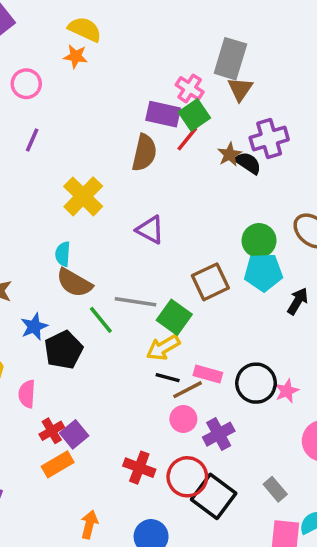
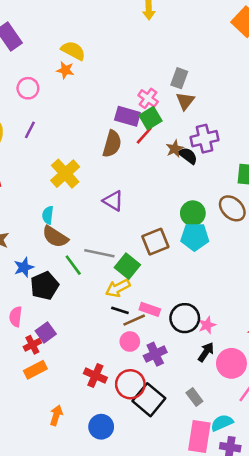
gray rectangle: (230, 59) -> (179, 78), size x0.7
black arrow: (298, 301) -> (206, 352), moved
purple square: (74, 434) -> (46, 332), moved

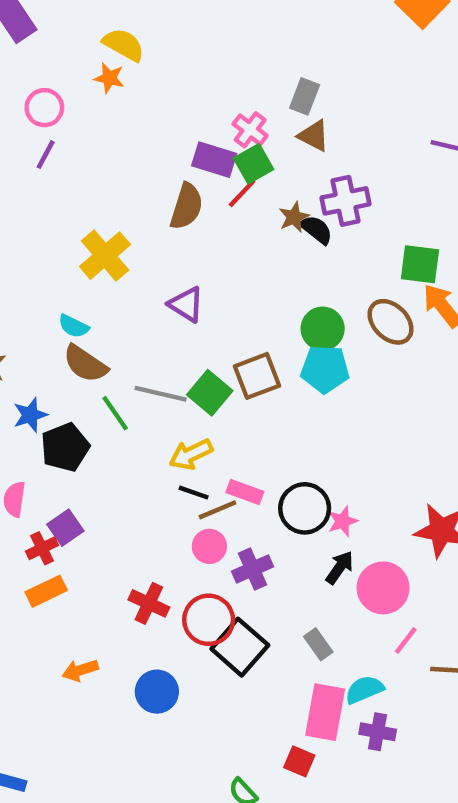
brown triangle: (185, 101) -> (314, 136), turned -42
purple line: (30, 130) -> (46, 155), moved
cyan semicircle: (48, 215) -> (74, 326), turned -72
green square: (127, 266) -> (210, 393), moved
orange arrow: (56, 415) -> (80, 670), turned -126

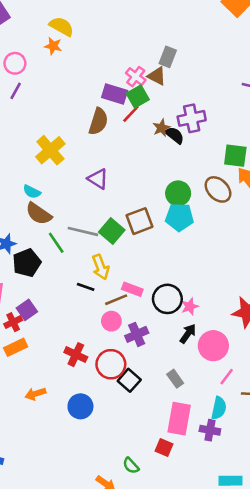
brown triangle: (314, 136) -> (157, 76), moved
yellow arrow: (191, 454) -> (101, 267), turned -85
black line: (194, 493) -> (86, 287), moved
black square: (240, 647) -> (129, 380), size x0.7
cyan semicircle: (364, 690) -> (219, 408), moved, turned 125

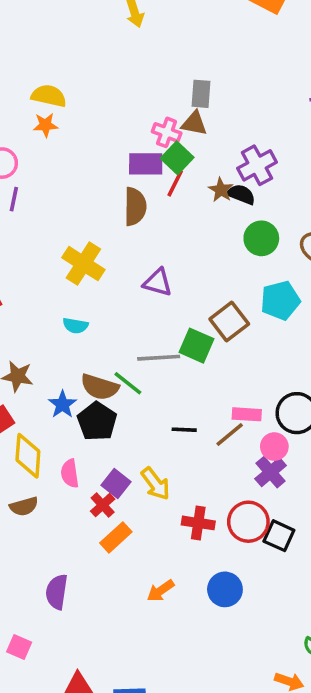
green circle: (178, 193) -> (261, 238), moved
brown semicircle: (39, 214) -> (100, 387), moved
yellow arrow: (101, 267) -> (155, 484), moved
pink circle: (111, 321) -> (274, 447), moved

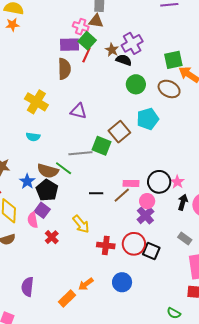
brown star: (221, 190) -> (112, 50), moved
purple square: (116, 484) -> (42, 210), moved
orange rectangle: (116, 537) -> (67, 298), moved

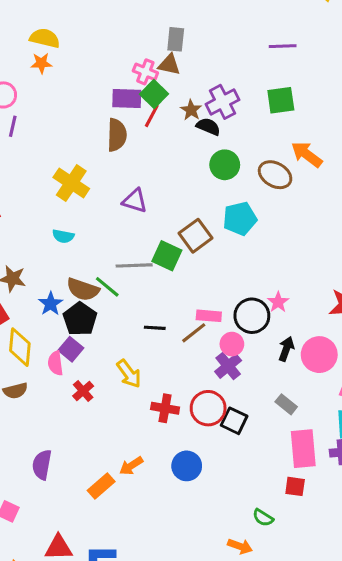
green square: (173, 60) -> (281, 100), moved
pink star: (177, 182) -> (278, 302), moved

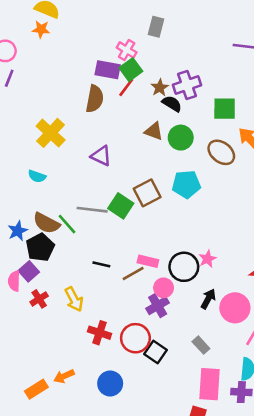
brown triangle: (169, 65) -> (154, 131), moved
green square: (281, 100) -> (225, 109), moved
red cross: (83, 391) -> (39, 299), moved

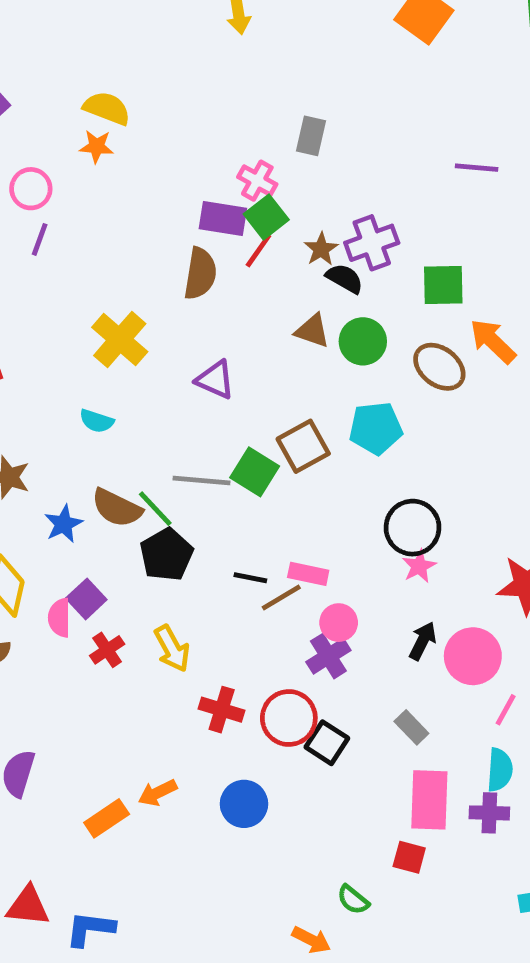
black pentagon: (40, 247) -> (166, 555), moved
black line: (101, 264) -> (250, 578), moved
black circle: (184, 267) -> (413, 528), moved

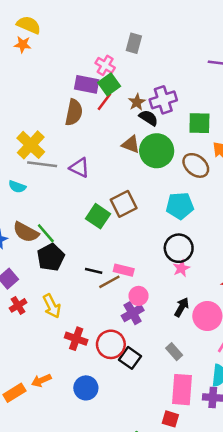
green circle: (363, 341) -> (157, 151), size x1.4
cyan pentagon: (376, 428) -> (180, 206), moved
gray line: (201, 481) -> (42, 164), moved

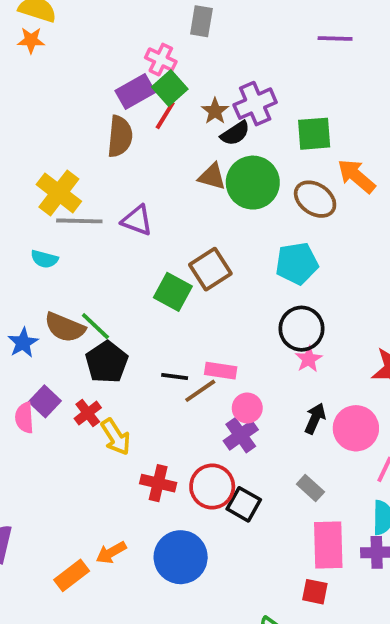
purple rectangle: (87, 84) -> (135, 91), turned -35
black semicircle: (148, 118) -> (235, 133), turned 120
red cross: (18, 305) -> (88, 413), moved
blue circle: (86, 388) -> (181, 557), size x1.4

